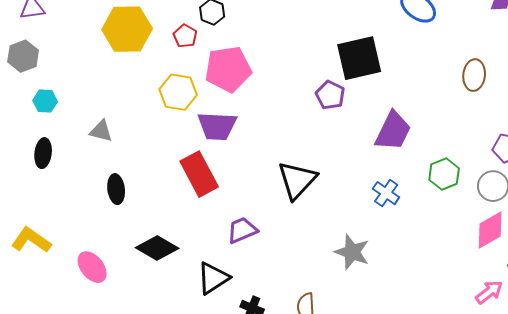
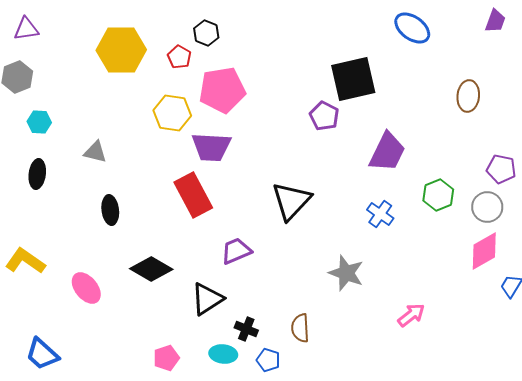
pink arrow: (489, 292) -> (411, 315), moved

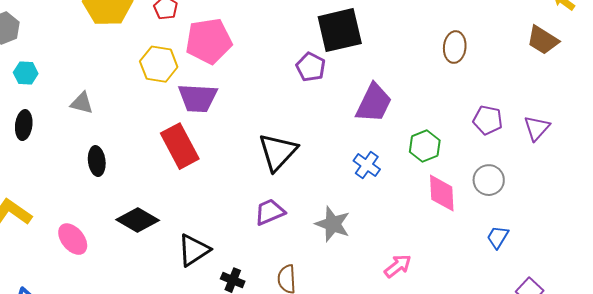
gray circle: (487, 207) -> (489, 180), moved
purple trapezoid: (236, 251) -> (270, 212), moved
pink diamond: (484, 251) -> (442, 193), moved, turned -63

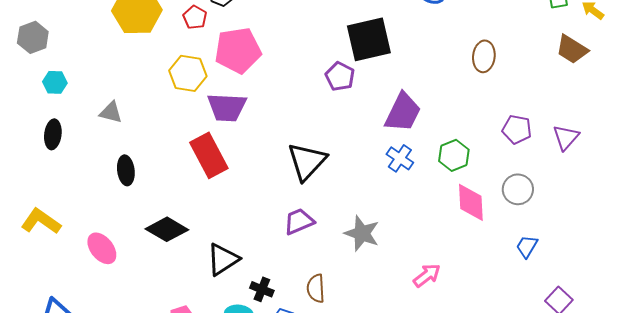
blue cross: (367, 165) -> (400, 158), moved

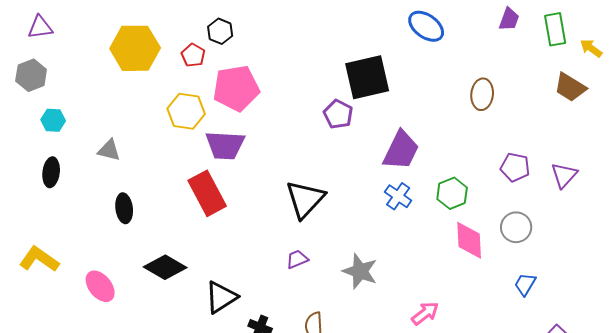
purple trapezoid: (299, 221) -> (297, 259), size x0.7

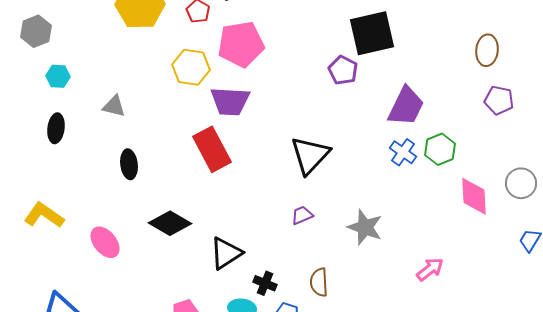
purple pentagon: (515, 167) -> (499, 100), moved
green hexagon: (452, 193) -> (440, 149), moved

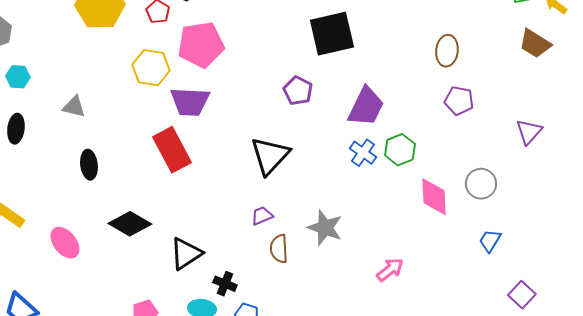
purple pentagon: (343, 70) -> (298, 91), moved
brown semicircle: (319, 282) -> (279, 249), moved

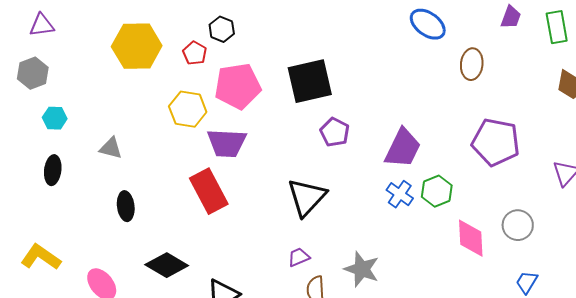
black square: (332, 34) -> (310, 81), moved
brown ellipse: (447, 51) -> (472, 64), moved
purple pentagon: (459, 101) -> (496, 142), size x1.6

